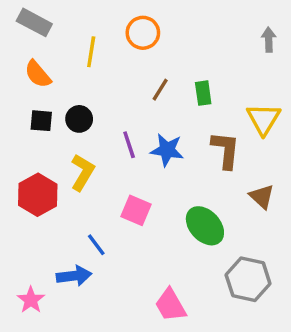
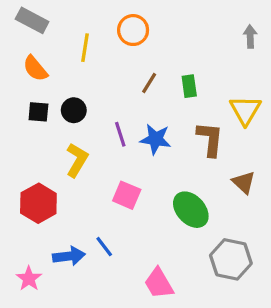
red hexagon: (38, 195) -> (38, 203), moved
blue line: (96, 245) -> (104, 247), moved

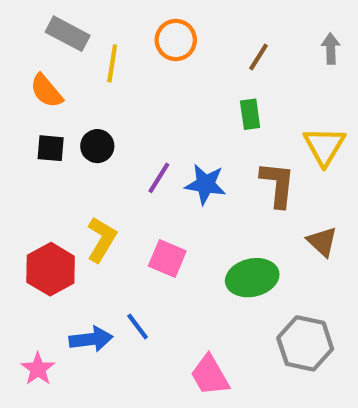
gray rectangle: (32, 20) -> (68, 34), moved
brown line: (149, 83) -> (259, 57), moved
purple line: (120, 134) -> (159, 178), turned 50
yellow L-shape: (77, 160) -> (102, 239), moved
green ellipse: (191, 210) -> (252, 278), turned -60

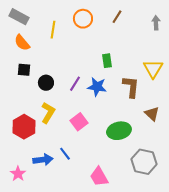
gray rectangle: (68, 34) -> (19, 17), moved
brown line: (259, 57) -> (117, 17), moved
green rectangle: (250, 114) -> (107, 61), moved
black circle: (97, 146) -> (46, 83), moved
pink square: (167, 259) -> (79, 122), turned 30

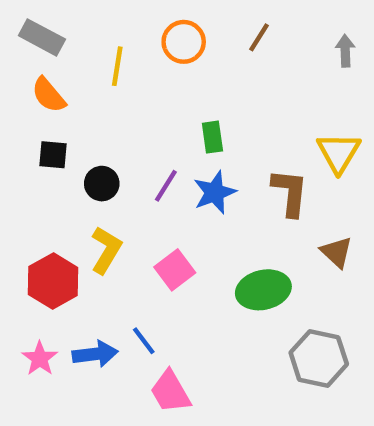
green rectangle: (107, 61) -> (212, 137), moved
blue star: (97, 87) -> (215, 192), turned -30
pink star: (18, 174) -> (40, 358), moved
pink trapezoid: (99, 177) -> (170, 392), moved

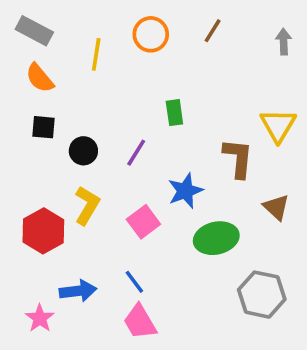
blue star: (215, 192) -> (185, 191), moved
blue line: (144, 341) -> (134, 282), moved
pink star: (40, 358) -> (40, 318), moved

